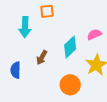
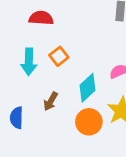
orange square: (47, 11) -> (59, 56), moved, turned -32
orange circle: (70, 85) -> (89, 122), moved

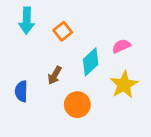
cyan arrow: (29, 62) -> (27, 21), moved
orange circle: (89, 122) -> (77, 105), moved

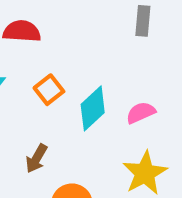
cyan diamond: (91, 62) -> (93, 108), moved

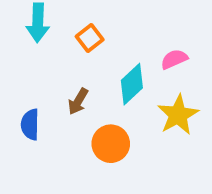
cyan diamond: (93, 108) -> (132, 84), moved

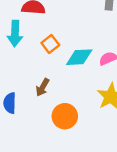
cyan diamond: (132, 84) -> (79, 57), moved, turned 40

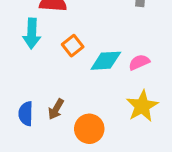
brown arrow: (42, 87) -> (56, 109), moved

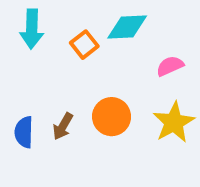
cyan diamond: (106, 61) -> (127, 27), moved
orange circle: (89, 129) -> (112, 117), moved

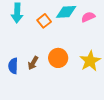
pink semicircle: (170, 66) -> (88, 17), moved

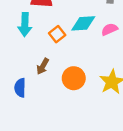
brown arrow: (33, 63) -> (43, 66), moved

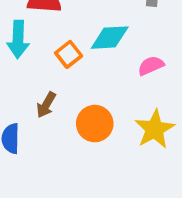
pink semicircle: (109, 29) -> (151, 66), moved

